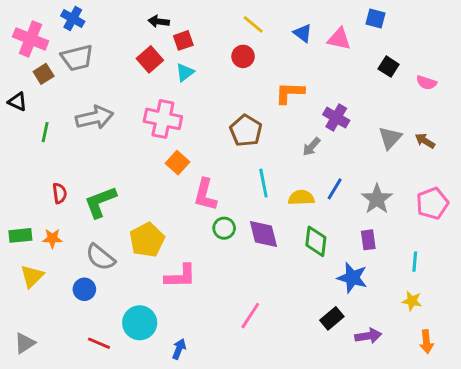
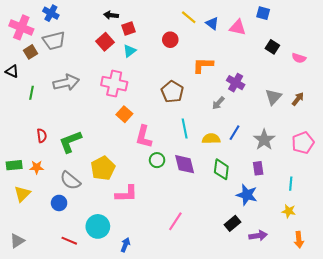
yellow line: (253, 24) -> (189, 17), moved
brown arrow: (425, 141) -> (298, 99), turned 96

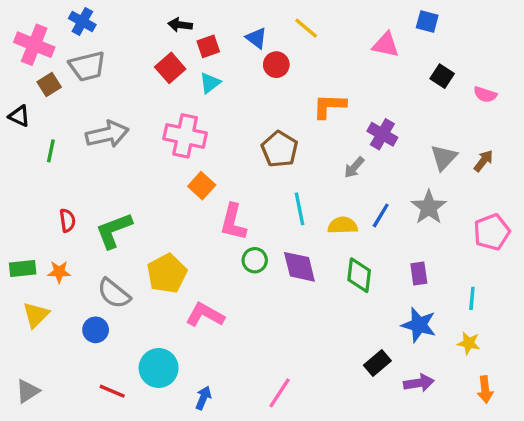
blue triangle: (212, 23) -> (256, 38), moved
gray star: (264, 140) -> (429, 207), moved
pink L-shape: (126, 194) -> (205, 315), turned -150
blue star: (247, 195) -> (419, 325), moved
pink line: (175, 221) -> (280, 393), moved

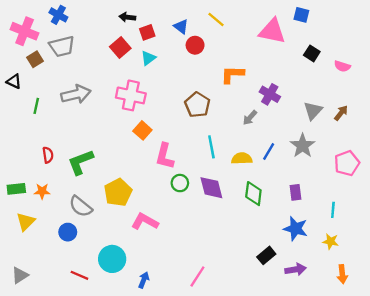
pink triangle: (386, 45) -> (272, 31), size x1.4

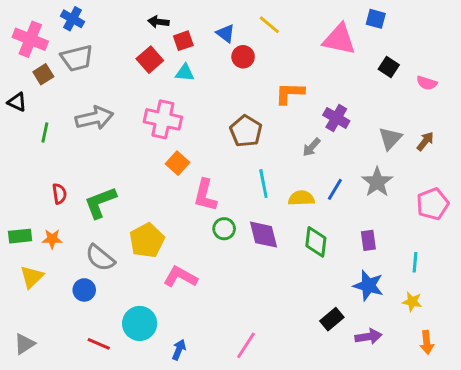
cyan triangle: (148, 58) -> (185, 73), turned 42

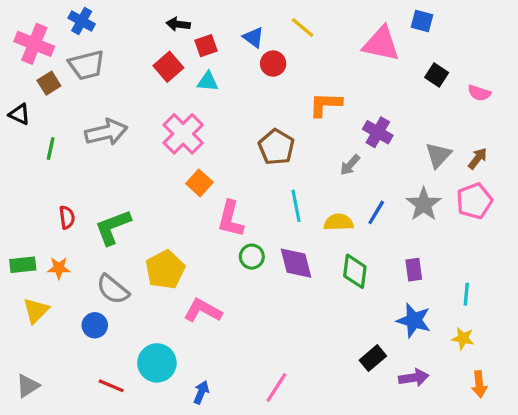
pink cross: (163, 119) -> (183, 134), turned 33
pink pentagon: (433, 204) -> (474, 201), moved

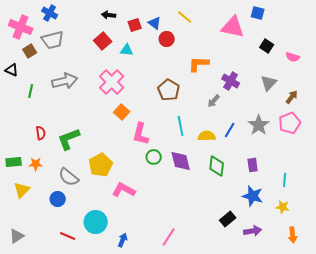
red square: (206, 46) -> (135, 25), moved
gray triangle: (438, 155) -> (269, 83), moved

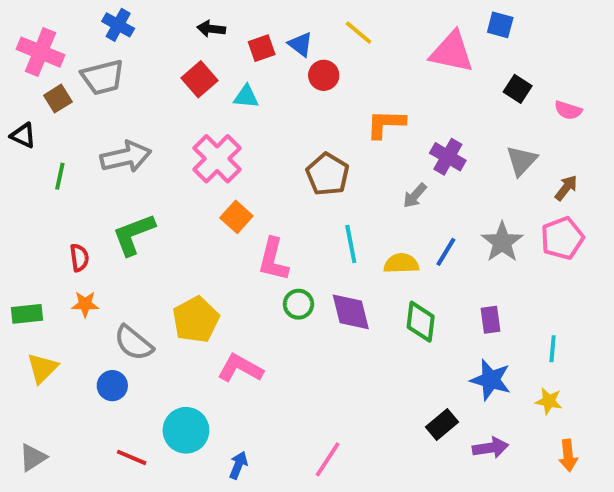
blue cross: (50, 13) -> (118, 25), moved
green L-shape: (69, 139) -> (134, 234), moved
orange star: (36, 164) -> (85, 304), moved

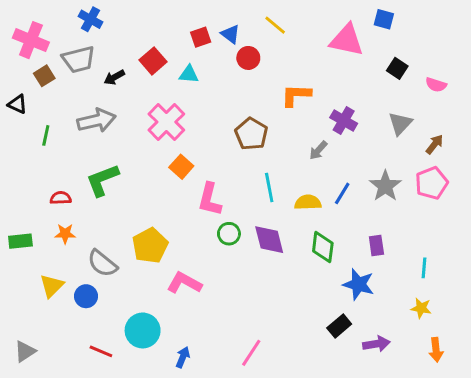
black arrow: (211, 29) -> (114, 77), moved, turned -36
red semicircle: (79, 258) -> (61, 198), turned -84
yellow triangle: (42, 368) -> (52, 286), moved
blue star: (491, 380) -> (359, 284), moved

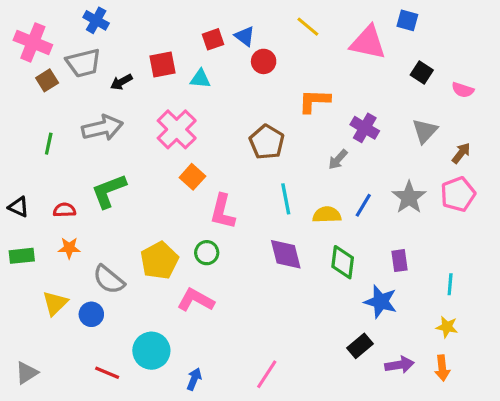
yellow line: (275, 25) -> (308, 27), moved
red square: (153, 61) -> (162, 65), turned 30
black triangle: (17, 104) -> (19, 207), moved
green circle: (229, 234) -> (207, 253), moved
orange arrow: (436, 350) -> (442, 368), moved

